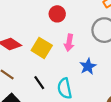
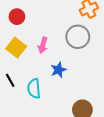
red circle: (57, 14) -> (17, 17), moved

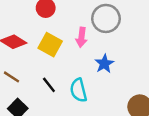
gray circle: (78, 37) -> (106, 18), moved

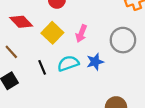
gray circle: (106, 18) -> (123, 40), moved
cyan semicircle: (79, 90) -> (68, 63), moved, turned 70

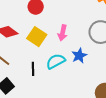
black line: (42, 67) -> (33, 69), turned 32

